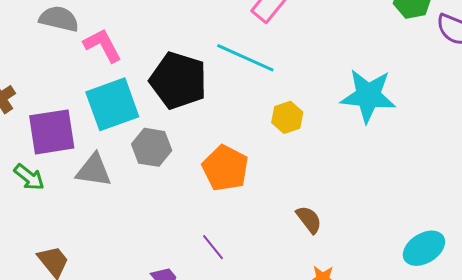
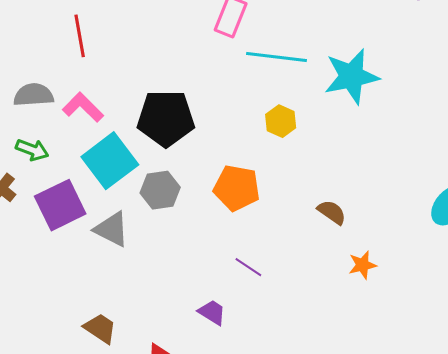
cyan line: (245, 58) -> (277, 57), moved
gray triangle: (94, 170) -> (112, 229), turned 36
green arrow: (29, 177) -> (32, 150), moved

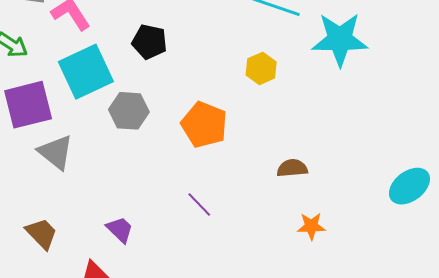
black pentagon: (166, 118) -> (149, 42), size x0.6
brown semicircle: (332, 212) -> (292, 168), turned -52
gray triangle: (112, 229) -> (56, 152), moved
purple trapezoid: (212, 312) -> (120, 230), moved

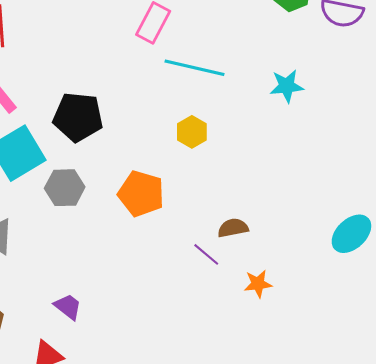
cyan star: (340, 39) -> (287, 86), moved, size x0.6
black pentagon: (149, 42) -> (78, 117), size x1.4
purple line: (199, 204) -> (206, 254), moved

